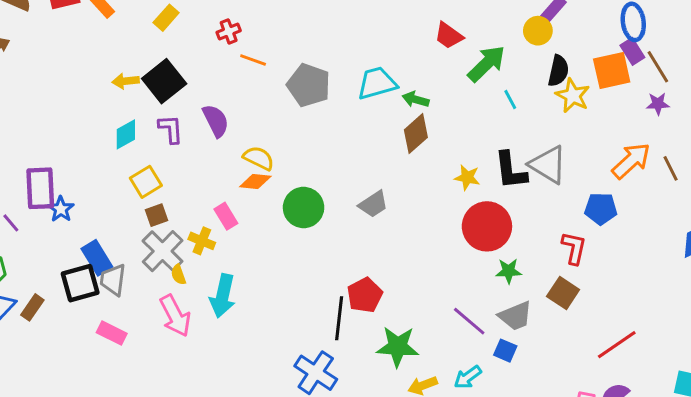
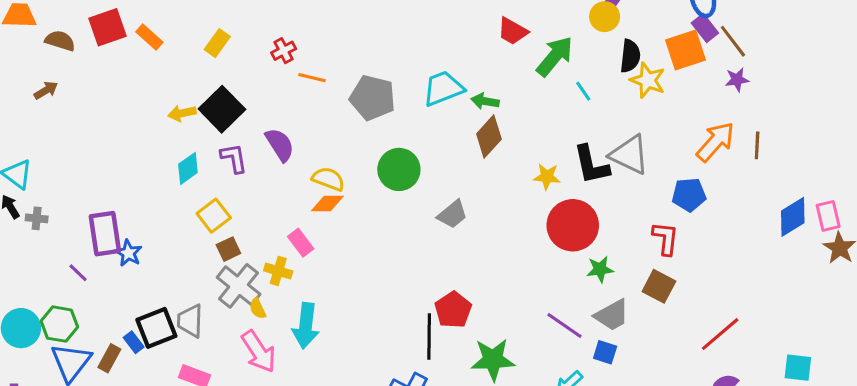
brown line: (671, 168) -> (757, 145), turned 35
green circle: (304, 208) -> (399, 169), moved
blue rectangle: (97, 258) -> (134, 342), moved, size x0.6

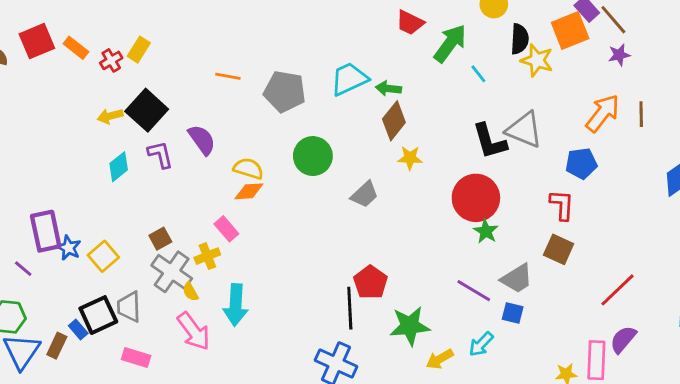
red cross: (284, 51) -> (111, 60), moved
yellow star: (547, 177) -> (410, 158), moved
yellow square: (214, 216) -> (103, 256), moved
green star: (600, 269) -> (486, 231), moved, turned -30
yellow cross: (278, 271) -> (207, 256), turned -35

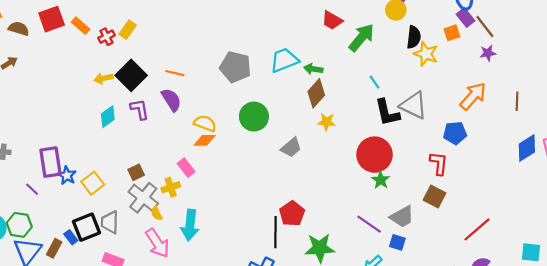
orange square: (570, 30) -> (452, 33), size x0.6
cyan line: (478, 74) -> (375, 82), moved
orange line: (228, 76) -> (175, 73), moved
brown line: (641, 114) -> (517, 101), moved

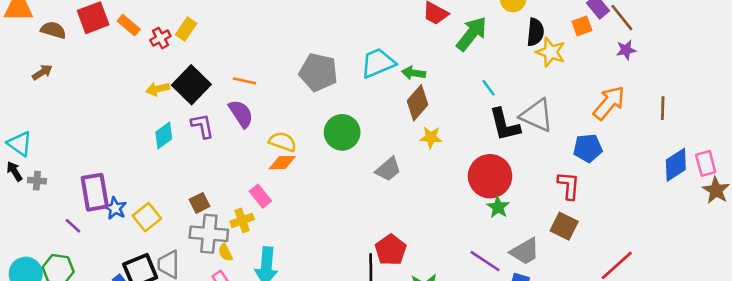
gray cross: (143, 198) -> (209, 234), turned -32

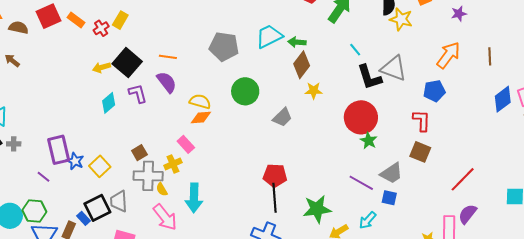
brown arrow: (42, 72) -> (12, 61), turned -105
red pentagon: (391, 250) -> (275, 176), moved, turned -30

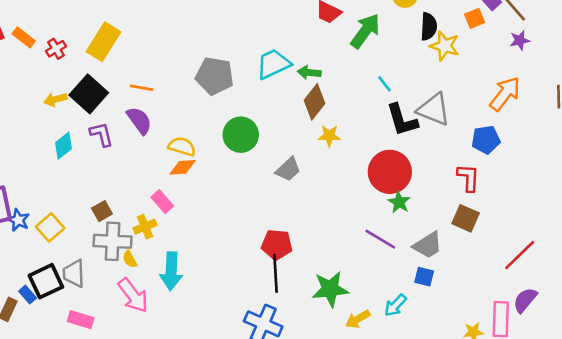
yellow rectangle: (120, 20) -> (103, 42), moved, size x1.6
purple line: (361, 183) -> (380, 239), moved

